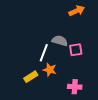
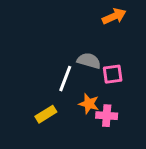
orange star: (50, 70) -> (89, 104), moved
pink cross: (75, 87) -> (107, 116), moved

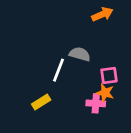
pink square: (113, 74) -> (109, 75), moved
orange star: (89, 104) -> (105, 93), moved

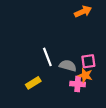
gray semicircle: (80, 54) -> (68, 66), moved
white line: (58, 70) -> (47, 57), turned -42

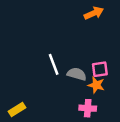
yellow rectangle: (33, 83) -> (17, 109), moved
pink cross: (78, 84) -> (88, 108), moved

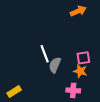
gray semicircle: (77, 74) -> (55, 65), moved, turned -84

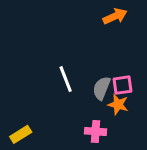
gray semicircle: (55, 65) -> (102, 88), moved
pink cross: (73, 90) -> (96, 131), moved

